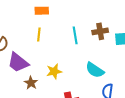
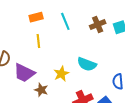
cyan line: (75, 35) -> (65, 21), moved
cyan semicircle: (95, 70) -> (87, 64), moved

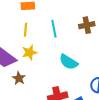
cyan line: (65, 21) -> (54, 29), moved
yellow star: (61, 74) -> (29, 53), moved

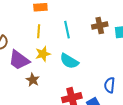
cyan semicircle: (69, 62) -> (69, 61), moved

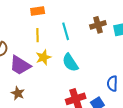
cyan semicircle: (69, 61) -> (70, 63), turned 30
brown star: (33, 80) -> (18, 93), moved

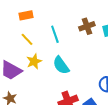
yellow line: (37, 35) -> (27, 39), turned -40

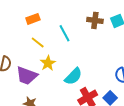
brown cross: (87, 26) -> (95, 20), turned 35
cyan semicircle: (61, 65) -> (73, 76), moved, turned -90

